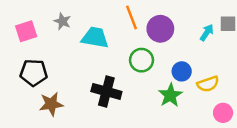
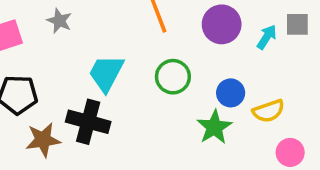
purple circle: (160, 29) -> (222, 24), moved
cyan trapezoid: (95, 38) -> (106, 73), moved, turned -72
black cross: (106, 91) -> (88, 122), moved

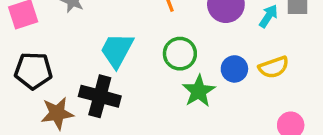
yellow semicircle: (268, 111) -> (274, 67), moved
green star: (214, 127) -> (199, 91), moved

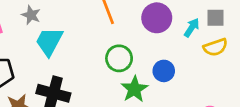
cyan trapezoid: (117, 50) -> (49, 42), moved
yellow semicircle: (274, 67) -> (215, 47), moved

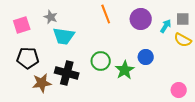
cyan trapezoid: (49, 42) -> (64, 36), turned -110
yellow semicircle: (215, 47) -> (183, 40), turned 48
green circle: (119, 58) -> (101, 61), moved

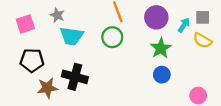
blue circle: (146, 57) -> (162, 75), moved
green circle: (101, 61) -> (112, 37), moved
green star: (125, 70) -> (161, 48), moved

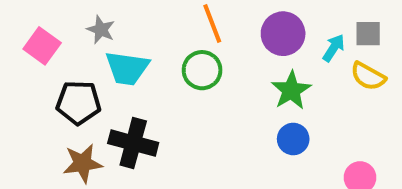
pink square: (25, 24) -> (42, 46), turned -36
black pentagon: (32, 60) -> (78, 103), moved

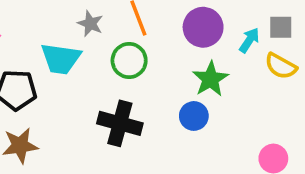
gray star: (101, 30) -> (90, 24), moved
blue circle: (293, 139) -> (194, 116), moved
black cross: (133, 143) -> (120, 123), moved

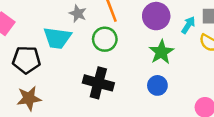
blue circle: (194, 116) -> (157, 85), moved

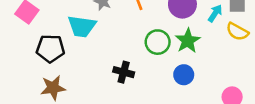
green circle: (105, 39) -> (158, 42), moved
black cross: (98, 83) -> (124, 72), size x0.7

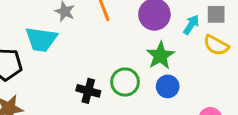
green circle: (158, 42) -> (125, 82), moved
blue circle: (184, 75) -> (168, 86), moved

